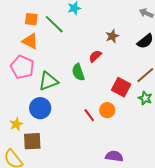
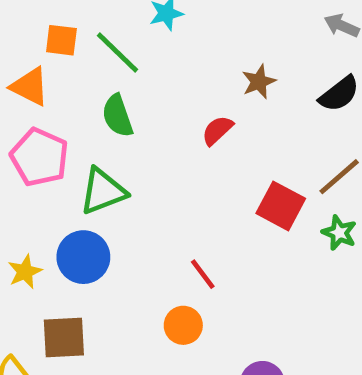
orange triangle: (30, 41) -> (30, 87), moved
green semicircle: (78, 72) -> (117, 116), moved
orange circle: (107, 110) -> (183, 325), moved
yellow star: (16, 124) -> (25, 272), moved

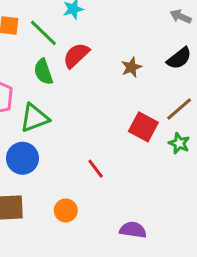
brown star: (259, 82) -> (131, 67), moved
red semicircle: (217, 130) -> (76, 55), moved, size x1.4
orange circle: (183, 325) -> (66, 210), moved

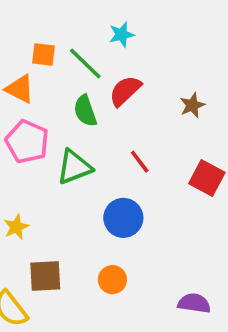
blue circle: (22, 158) -> (123, 218), moved
red line: (96, 169) -> (140, 162), moved

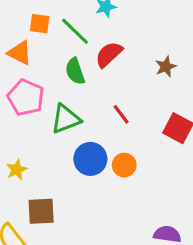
blue circle: (123, 218) -> (90, 159), moved
orange circle: (112, 280) -> (124, 165), moved

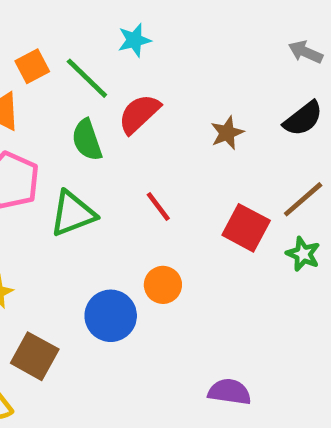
orange square: (40, 24) -> (32, 66), turned -35
blue circle: (90, 159) -> (111, 316), moved
brown square: (41, 211) -> (35, 356), turned 32

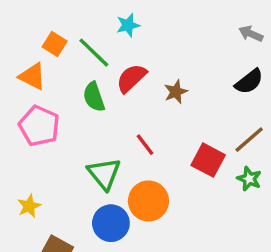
orange square: (32, 66) -> (55, 44), turned -30
brown star: (227, 133) -> (176, 92), moved
green triangle: (73, 214) -> (104, 174), moved, turned -48
orange circle: (163, 285) -> (148, 201), size x1.5

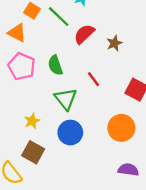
green semicircle: (94, 97) -> (55, 65), moved
orange circle: (148, 201) -> (121, 128), moved
yellow star: (29, 206) -> (32, 121), moved

